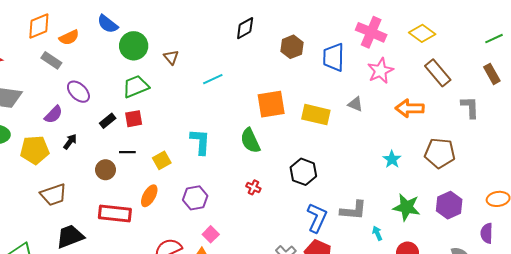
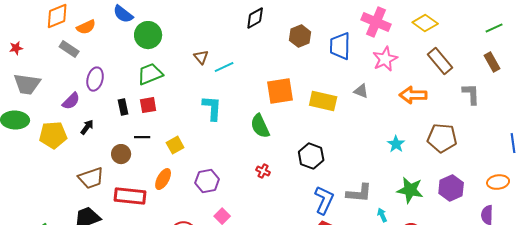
brown triangle: (171, 57) -> (201, 57), moved
purple ellipse: (78, 92) -> (95, 79), turned 60
black rectangle: (108, 121) -> (123, 107), turned -63
cyan L-shape: (200, 142) -> (212, 108), moved
brown trapezoid: (53, 195) -> (91, 178), moved

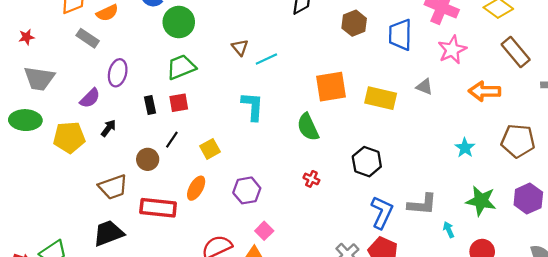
black line: (142, 137) -> (172, 140), turned -56

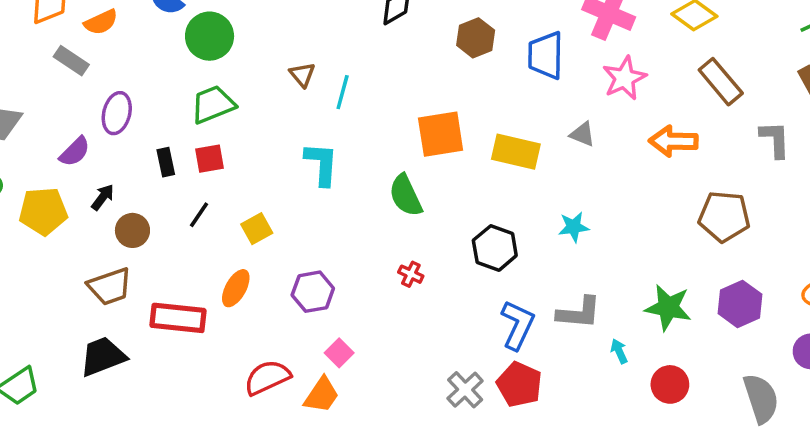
cyan line: (266, 59) -> (343, 92), turned -50
cyan star: (465, 148) -> (574, 227), moved, turned 30
brown circle: (148, 159) -> (132, 230), moved

